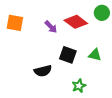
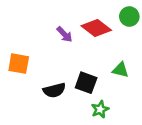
orange square: (15, 23) -> (19, 64), moved
black square: (68, 55) -> (86, 83), moved

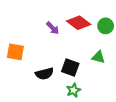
green circle: (129, 17) -> (106, 26), moved
green star: (100, 109) -> (73, 90), moved

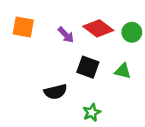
orange square: (15, 52) -> (23, 27), moved
black square: (70, 67) -> (88, 67), moved

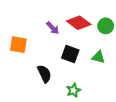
orange square: (23, 27) -> (18, 45), moved
black semicircle: (56, 92) -> (44, 74), turned -102

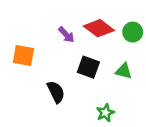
green star: (73, 90) -> (105, 113), moved

